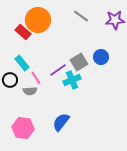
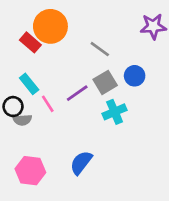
gray line: (81, 16) -> (100, 49), moved
cyan cross: (72, 80) -> (115, 112), moved
gray semicircle: (30, 91) -> (22, 120), moved

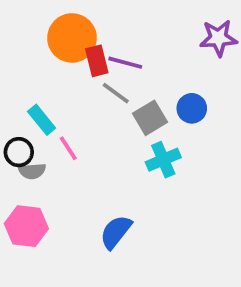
red rectangle: (30, 42) -> (97, 61), moved, turned 35
gray line: (100, 49) -> (116, 93), moved
purple line: (77, 93) -> (125, 63), moved, turned 50
pink hexagon: (30, 171) -> (26, 226), moved

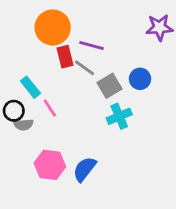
red rectangle: (97, 61) -> (65, 57), moved
pink hexagon: (26, 226) -> (50, 165), moved

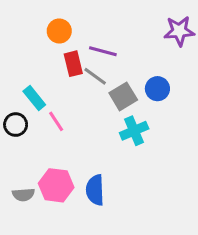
orange circle: (53, 27) -> (59, 31), size x0.6
gray semicircle: (23, 125) -> (23, 195), moved
blue semicircle: (85, 169) -> (95, 190), turned -40

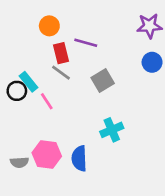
gray line: (95, 76) -> (61, 73), moved
blue circle: (157, 89) -> (152, 62), moved
black circle: (16, 125) -> (17, 91), moved
cyan cross: (134, 131) -> (112, 130), moved

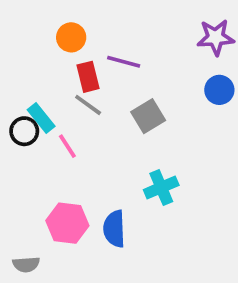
gray semicircle: (19, 162) -> (26, 264), moved

